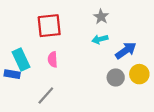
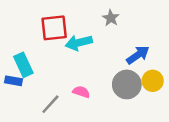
cyan arrow: (100, 39) -> (79, 43), moved, size x1.5
pink semicircle: (53, 59) -> (81, 92), moved, turned 112
gray circle: (116, 78) -> (127, 84), size x1.5

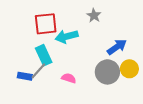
cyan rectangle: (23, 65) -> (44, 55), moved
blue rectangle: (14, 81) -> (25, 76), moved
gray line: (50, 104) -> (38, 71), moved

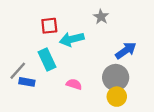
red square: (46, 24) -> (49, 26), size x0.7
yellow circle: (129, 69) -> (117, 97), moved
gray line: (38, 71) -> (18, 71), moved

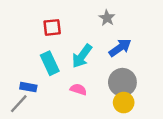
cyan arrow: (72, 39) -> (82, 56), moved, turned -40
blue arrow: (126, 50) -> (120, 48), moved
gray line: (18, 71) -> (19, 104), moved

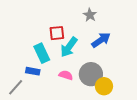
red square: (52, 27) -> (57, 33), moved
gray circle: (122, 82) -> (91, 74), moved
blue rectangle: (28, 87) -> (33, 71), moved

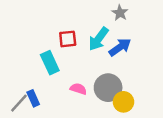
gray star: (90, 15) -> (120, 13), moved
cyan arrow: (69, 47) -> (99, 39), moved
blue rectangle: (33, 71) -> (33, 98), moved, turned 56

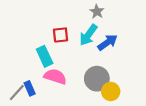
gray star: (120, 13) -> (97, 12), moved
pink semicircle: (78, 89) -> (55, 77), moved, size x1.5

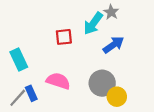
gray star: (97, 12) -> (111, 12), moved
cyan arrow: (88, 35) -> (93, 23), moved
cyan rectangle: (45, 56) -> (19, 59), moved

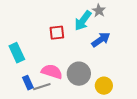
gray circle: (102, 83) -> (79, 74), moved
gray line: (18, 98) -> (42, 87), moved, turned 30

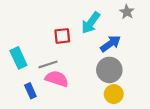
gray star: (99, 11) -> (127, 12), moved
gray circle: (79, 74) -> (109, 70), moved
gray line: (42, 87) -> (48, 64), moved

